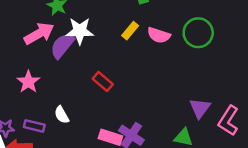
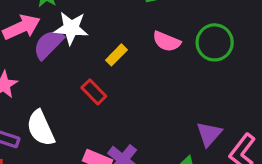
yellow rectangle: (130, 31) -> (116, 55), moved
white semicircle: (62, 115) -> (41, 128), size x1.6

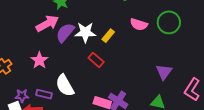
white star: (71, 28) -> (85, 32), moved
purple triangle: (209, 134) -> (164, 72), moved

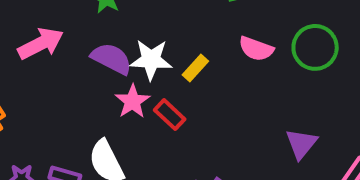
pink arrow: (47, 24) -> (41, 44), moved
purple semicircle: (65, 33) -> (111, 59), turned 75
pink star: (39, 60) -> (132, 101), moved

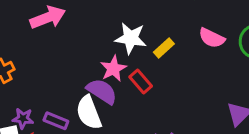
purple semicircle: (111, 59) -> (102, 91), moved

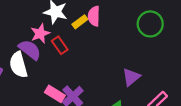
pink semicircle: (212, 38) -> (94, 16), moved, turned 60

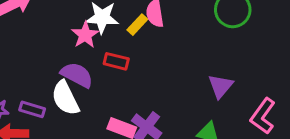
pink star: (40, 33) -> (85, 35), moved
red rectangle: (60, 45) -> (116, 61), turned -30

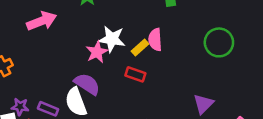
red rectangle: (116, 61) -> (135, 74), moved

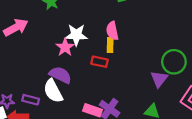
green circle: (219, 42) -> (174, 62), moved
yellow rectangle: (140, 48) -> (110, 45), moved, turned -40

